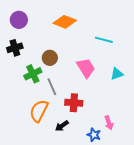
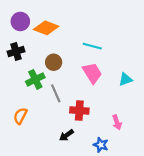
orange diamond: (65, 22) -> (46, 28), moved
cyan line: (104, 40) -> (92, 46), moved
orange semicircle: (39, 111) -> (20, 116), moved, size x0.7
pink arrow: (109, 123) -> (117, 122), moved

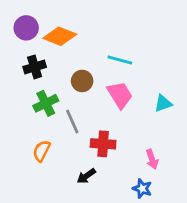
black cross: (16, 52) -> (35, 67), moved
brown circle: (54, 62) -> (82, 81), moved
orange semicircle: (20, 116) -> (42, 151), moved
blue star: (101, 145) -> (142, 189), moved

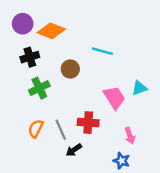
pink trapezoid: (120, 95) -> (114, 98), moved
gray line: (72, 122) -> (61, 130), moved

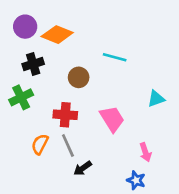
green cross: (39, 88) -> (21, 97), moved
pink trapezoid: (114, 98) -> (112, 119), moved
red cross: (88, 123) -> (65, 115), moved

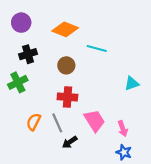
orange diamond: (57, 35) -> (65, 29), moved
red cross: (65, 115) -> (67, 97), moved
pink trapezoid: (112, 119) -> (94, 121), moved
blue star: (136, 180) -> (124, 152), moved

